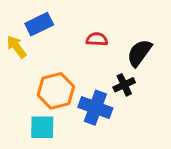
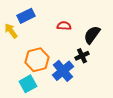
blue cross: (95, 108) -> (63, 71), turned 30
cyan square: (42, 127) -> (28, 84), turned -30

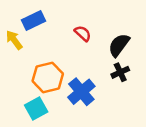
red semicircle: (64, 26) -> (83, 33), turned 40
black cross: (82, 56) -> (120, 72), moved

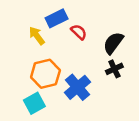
blue rectangle: (34, 20) -> (57, 18), moved
yellow arrow: (14, 40) -> (37, 36), moved

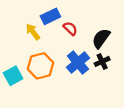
blue cross: (77, 87) -> (78, 63), moved
cyan square: (34, 103) -> (13, 76), moved

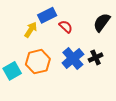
yellow arrow: (33, 32) -> (31, 30), turned 70
black semicircle: (101, 38) -> (102, 22), moved

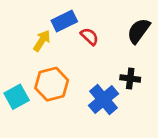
black cross: (96, 57) -> (130, 79), turned 32
blue cross: (73, 59) -> (104, 100), moved

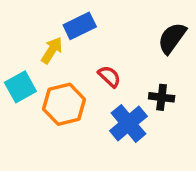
red semicircle: (90, 36) -> (109, 76), moved
cyan square: (17, 97) -> (20, 87), moved

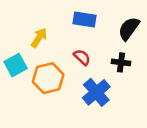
blue rectangle: (80, 26) -> (85, 19), moved, turned 35
black cross: (162, 97) -> (121, 62), moved

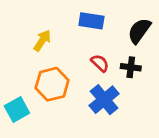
red semicircle: (82, 57) -> (100, 63), moved
cyan square: (16, 65) -> (17, 109), moved

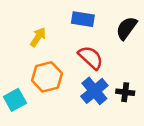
red semicircle: (100, 63) -> (91, 58), size x1.5
black cross: (131, 67) -> (125, 92), moved

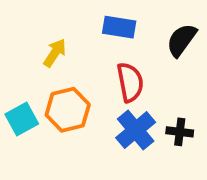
red semicircle: (91, 58) -> (130, 82), turned 36
cyan square: (15, 100) -> (22, 119), moved

